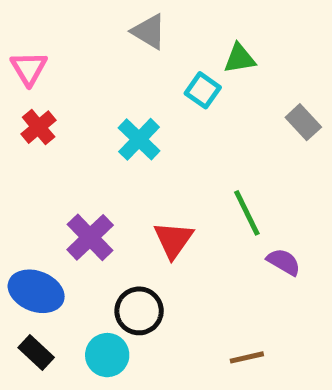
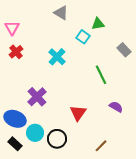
green line: (247, 213) -> (101, 75), moved
red triangle: (173, 240) -> (78, 113), moved
black circle: (139, 311) -> (57, 139), moved
cyan circle: (107, 355) -> (35, 133), moved
brown line: (247, 357) -> (101, 146), turned -32

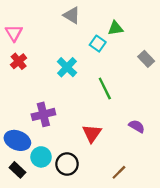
green line: (101, 75) -> (105, 88), moved
purple cross: (37, 97) -> (43, 114), turned 30

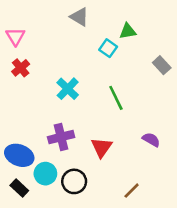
cyan cross: (67, 67) -> (68, 89), moved
purple cross: (43, 114) -> (61, 137), moved

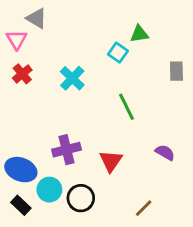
gray triangle: (79, 17) -> (37, 18), moved
gray rectangle: (162, 65) -> (176, 71), turned 42
cyan cross: (68, 89) -> (72, 78), moved

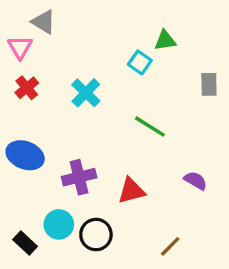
green line: (126, 107) -> (150, 127), turned -32
red triangle: (111, 161) -> (131, 191), turned 40
blue ellipse: (21, 170) -> (25, 155), moved

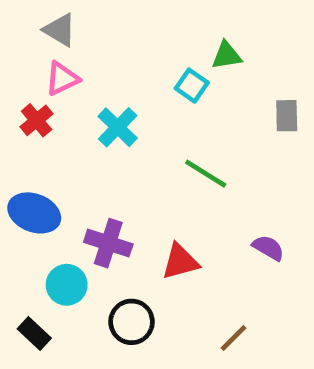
pink triangle: (20, 47) -> (62, 79), moved, turned 36
purple cross: (79, 177) -> (108, 243), turned 32
cyan circle: (59, 224) -> (67, 285), moved

